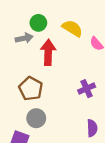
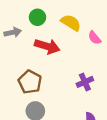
gray arrow: (24, 38) -> (13, 32), moved
red arrow: (48, 52) -> (47, 46), turned 105

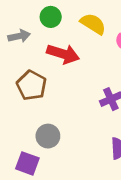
brown pentagon: (30, 82) -> (31, 85), moved

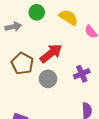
red arrow: (63, 54) -> (51, 53), moved, turned -55
gray circle: (48, 136) -> (48, 79), moved

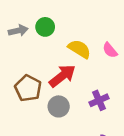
yellow semicircle: (68, 17) -> (79, 49), moved
gray arrow: (13, 27) -> (18, 31), moved

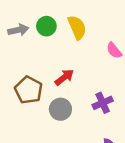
yellow semicircle: (79, 49) -> (77, 27), moved, turned 35
red arrow: (62, 76) -> (64, 77), size x0.7

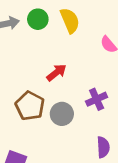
brown pentagon: (29, 90) -> (30, 106), moved
gray circle: (60, 109) -> (62, 114), moved

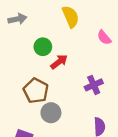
green circle: (38, 19) -> (43, 47), moved
gray circle: (62, 114) -> (51, 113), moved

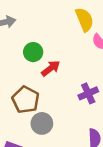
yellow semicircle: (71, 17) -> (84, 19), moved

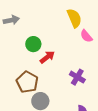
purple cross: (88, 93) -> (77, 77), turned -35

